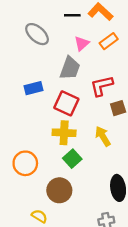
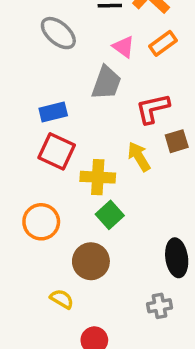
pink triangle: (82, 43) -> (124, 47), turned -42
red square: (66, 103) -> (57, 151), moved
yellow arrow: (103, 136) -> (139, 157), moved

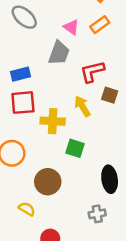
brown square: (177, 141) -> (110, 95), turned 35
red square: (57, 151) -> (23, 103), turned -30
green square: (110, 215) -> (75, 148), moved, turned -30

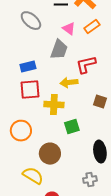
brown square: (110, 95) -> (100, 102), moved
yellow arrow: (82, 106) -> (69, 83), moved, turned -66
green square: (75, 148) -> (72, 127), turned -35
yellow semicircle: (27, 209) -> (33, 176), size x1.5

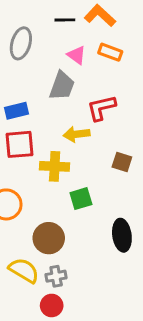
gray ellipse: (31, 21) -> (21, 43), turned 65
orange rectangle: (92, 27) -> (110, 52), turned 56
gray cross: (90, 180) -> (56, 276), moved

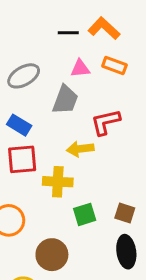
gray ellipse: (21, 43) -> (24, 76), moved, turned 44
pink triangle: (77, 55) -> (80, 68), turned -42
blue rectangle: (16, 111) -> (19, 125), turned 45
brown square: (122, 162) -> (125, 213), moved

